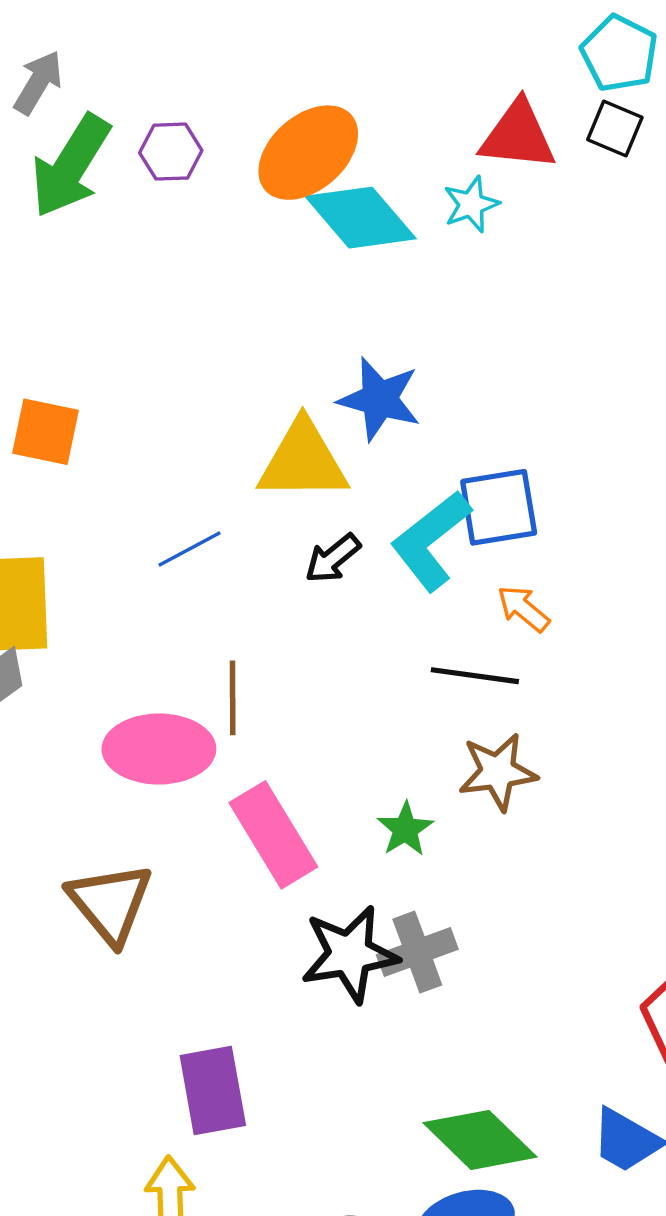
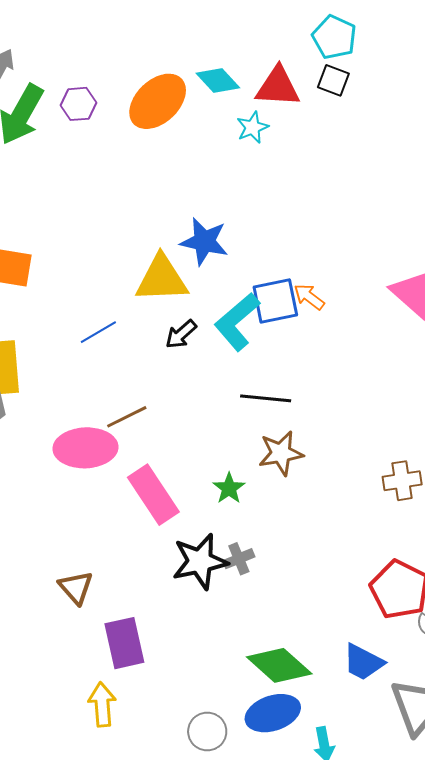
cyan diamond: (361, 218) -> (218, 80), moved, size x0.7
orange arrow: (523, 609) -> (309, 297), moved
brown line: (233, 698) -> (127, 417), turned 66
brown triangle: (110, 903) -> (76, 587), moved, size x0.7
gray cross: (417, 952) -> (239, 559), size x0.7

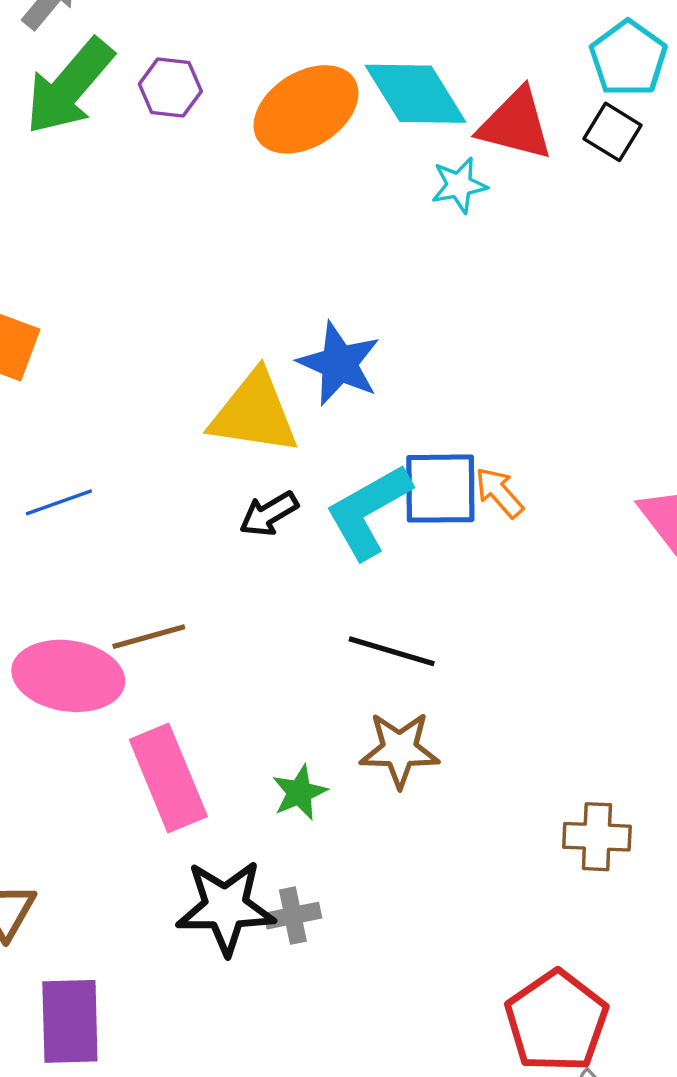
cyan diamond: (218, 80) -> (416, 94), size x1.4
blue line: (98, 332) -> (59, 502), moved

